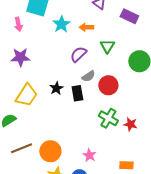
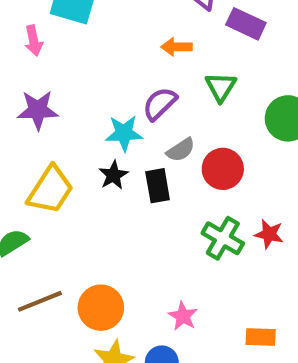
purple rectangle: (129, 16) -> (246, 24), moved
cyan star: (61, 24) -> (124, 133), moved, turned 30
red star: (130, 124) -> (269, 234), moved

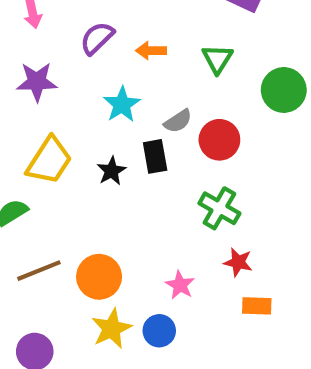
orange arrow: (177, 47) -> (151, 51), moved
purple semicircle: (160, 104) -> (97, 38), moved
cyan star: (124, 133) -> (122, 105), turned -30
black star: (113, 175) -> (112, 171), moved
red star: (269, 234) -> (238, 262), moved

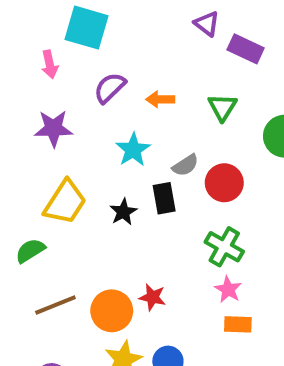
red star: (238, 262) -> (152, 297), moved
pink star: (180, 285) -> (228, 289), moved
orange rectangle: (257, 306) -> (238, 324), moved

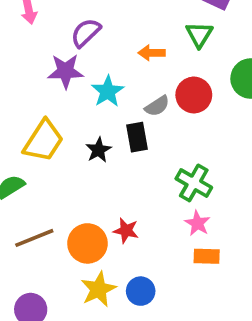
orange arrow: (160, 99) -> (152, 53), moved
green triangle: (222, 107) -> (199, 35), moved
purple star: (54, 128) -> (66, 71), moved
red circle: (224, 183) -> (194, 95), moved

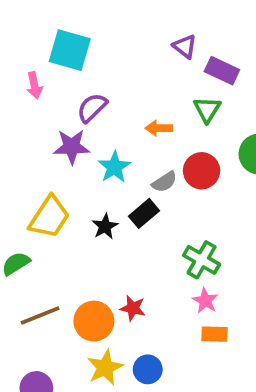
black rectangle: (137, 137) -> (144, 213), turned 60

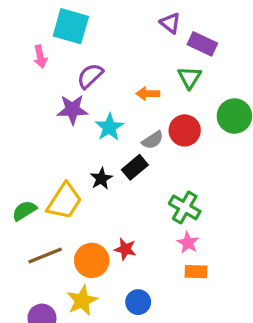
yellow trapezoid: (49, 217) -> (64, 201), moved
yellow star: (105, 367) -> (82, 300), moved

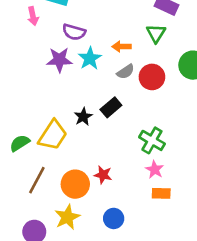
purple semicircle: (90, 76) -> (74, 32), turned -120
cyan star: (109, 127) -> (90, 58), moved
gray semicircle: (153, 140) -> (126, 72), moved
brown line: (45, 256) -> (37, 180), turned -40

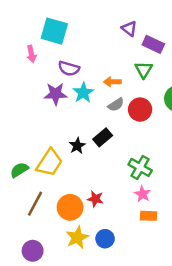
yellow star: (67, 217) -> (77, 238), moved

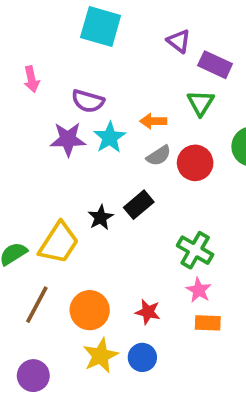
cyan square: (54, 31) -> (101, 27), moved
red star: (95, 199) -> (148, 312), moved

